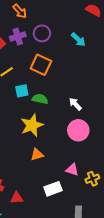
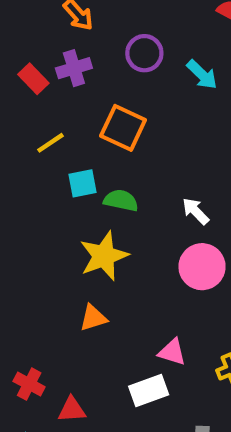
purple circle: (42, 33) -> (144, 53), moved
orange triangle: (37, 155) -> (93, 318), moved
pink triangle: (72, 170) -> (172, 352), moved

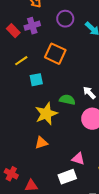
green semicircle: (121, 200) -> (67, 100), moved

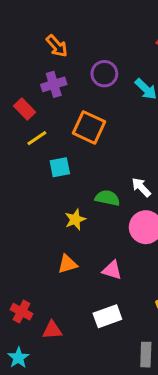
red rectangle: (13, 31) -> (25, 109), moved
yellow star: (46, 114) -> (75, 219), size x0.6
pink triangle: (78, 159) -> (112, 270), moved

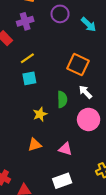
orange square: (89, 127) -> (78, 65), moved
yellow line: (37, 138) -> (27, 58), moved
green semicircle: (107, 198) -> (62, 99), turned 77

